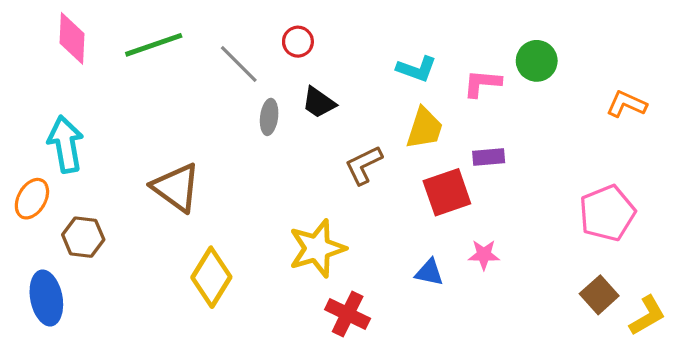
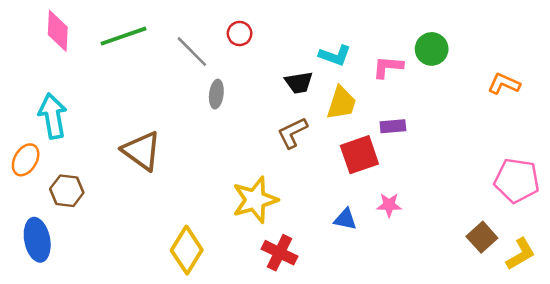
black trapezoid: (319, 103) -> (299, 82), moved, turned -44
pink pentagon: (607, 213) -> (517, 180), moved, turned 30
yellow diamond: (211, 277) -> (187, 250), moved

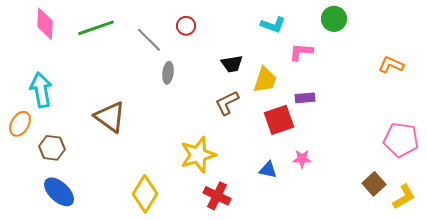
green circle: (432, 49) -> (334, 19), moved
cyan L-shape: (335, 55) -> (273, 25), moved
blue ellipse: (37, 240) -> (59, 192), moved, turned -36

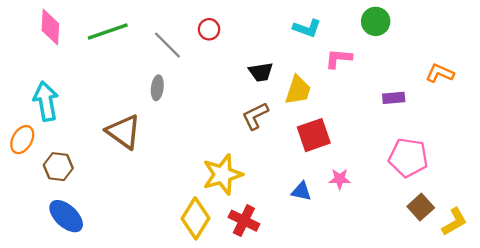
gray ellipse: (168, 73) -> (157, 88), moved
purple rectangle: (305, 98) -> (394, 98), moved
pink pentagon: (401, 140) -> (408, 158), moved
yellow diamond: (145, 194) -> (196, 218), moved

